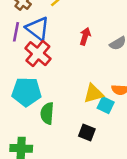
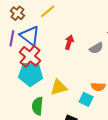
cyan pentagon: (26, 92) -> (31, 74), moved
yellow triangle: (93, 94) -> (59, 87), moved

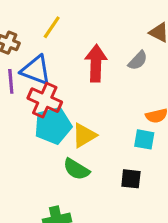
red arrow: (69, 42) -> (96, 63), size x1.6
yellow triangle: (59, 87) -> (84, 135), moved
green semicircle: (37, 106) -> (76, 169), turned -48

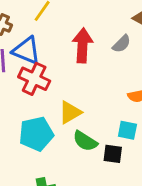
cyan pentagon: (53, 126) -> (36, 134), moved
cyan square: (144, 139) -> (127, 130), moved
green semicircle: (76, 169) -> (85, 141), moved

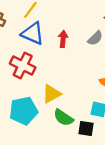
red arrow: (83, 45) -> (63, 39), size x0.6
blue triangle: (26, 51) -> (33, 33), moved

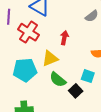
red arrow: (63, 39) -> (64, 38), moved
black square: (86, 129) -> (76, 91), turned 32

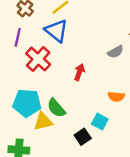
yellow triangle: (50, 58) -> (43, 121), moved
green semicircle: (58, 80) -> (56, 108), moved

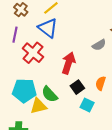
red arrow: (79, 72) -> (69, 63), size x1.5
orange semicircle: (116, 97) -> (101, 83), turned 104
black square: (83, 137) -> (77, 87), moved

